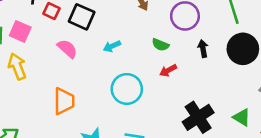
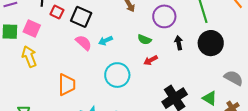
pink semicircle: (67, 49) -> (84, 43), moved

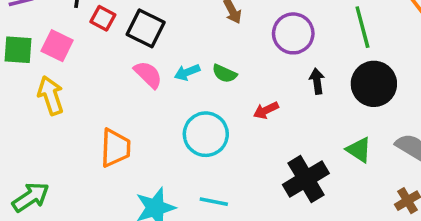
green semicircle: (144, 40) -> (224, 74), moved
green triangle: (210, 98) -> (359, 150), moved

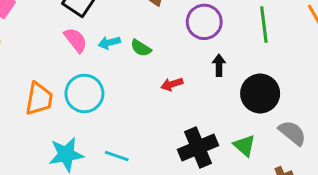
black circle: (374, 84) -> (260, 93), moved
cyan circle: (206, 134) -> (84, 93), moved
green triangle: (359, 150) -> (244, 145), moved

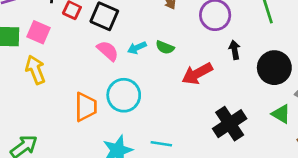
red arrow: (172, 84) -> (197, 74), size x1.6
green triangle: (244, 145) -> (281, 114), moved

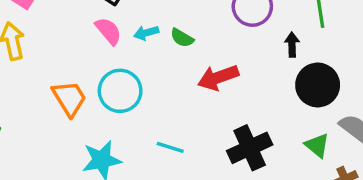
black arrow: (235, 50) -> (292, 45), moved
orange trapezoid: (86, 107) -> (69, 98), turned -40
cyan line: (161, 144) -> (170, 147), moved

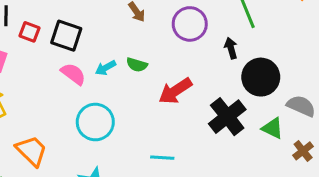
orange trapezoid: (69, 98) -> (32, 151), moved
cyan line: (170, 147) -> (162, 158), moved
black cross: (250, 148) -> (227, 117), moved

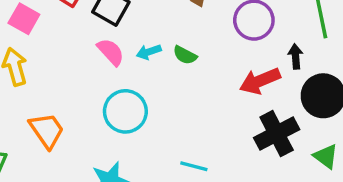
red arrow: (175, 91) -> (260, 81), moved

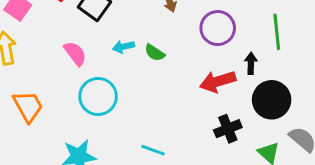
pink semicircle: (111, 52) -> (75, 54), moved
black cross: (277, 134) -> (228, 129), size x0.7

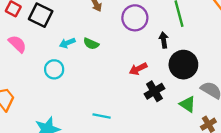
pink semicircle: (75, 54) -> (17, 44), moved
red arrow: (218, 81) -> (138, 69), moved, size x0.7
cyan circle: (98, 96) -> (54, 69), moved, size x0.7

